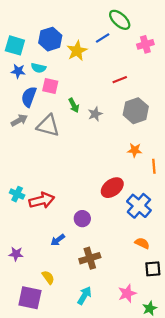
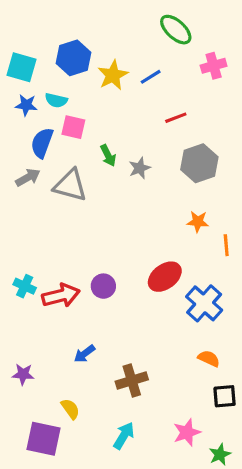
blue line: (103, 38) -> (151, 77), moved
purple circle: (82, 219) -> (103, 286), moved

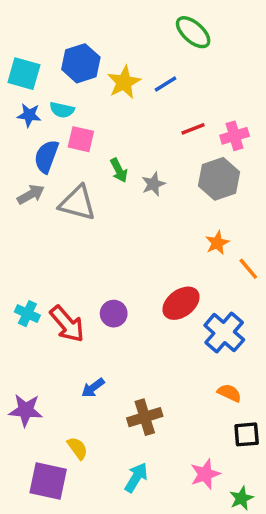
pink cross: (214, 66) -> (235, 136), moved
orange star: (198, 222) -> (217, 243), turned -30
orange line: (226, 245) -> (248, 269), turned -35
red arrow: (61, 296) -> (67, 324), turned 63
purple star: (23, 374) -> (26, 410), size x1.4

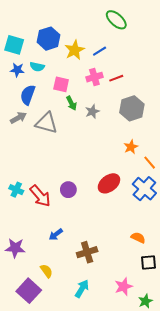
pink cross: (235, 136) -> (94, 77), moved
pink square: (81, 139) -> (61, 84), moved
blue cross: (224, 333) -> (144, 189), moved
purple square: (48, 481) -> (29, 291), turned 30

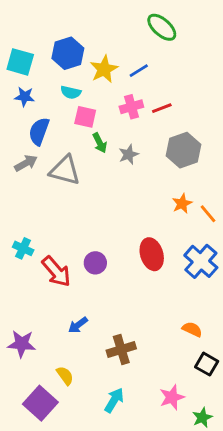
cyan semicircle: (37, 67) -> (71, 92), moved
orange line: (150, 163) -> (208, 214), moved
red ellipse: (109, 183) -> (152, 254), turned -70
cyan cross: (16, 190) -> (23, 248), moved
black square: (149, 263) -> (207, 364), turned 35

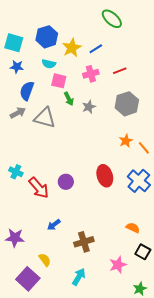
red line: (162, 108) -> (120, 71), moved
pink star: (172, 397) -> (118, 265), moved

